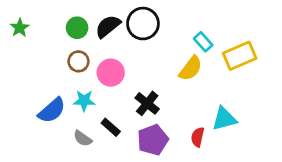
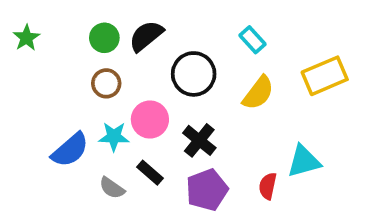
black circle: (143, 24) -> (194, 74), moved
cyan rectangle: (203, 42) -> (253, 40), moved
pink circle: (111, 73) -> (150, 119), moved

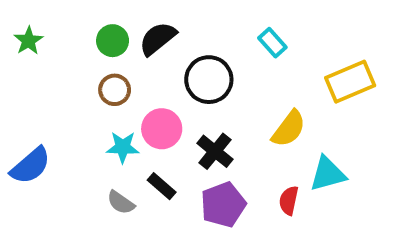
yellow semicircle: (258, 93) -> (289, 129), moved
blue semicircle: (70, 150) -> (31, 166), moved

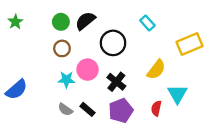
cyan triangle: (328, 174) -> (177, 94), turned -45
black rectangle: (162, 186) -> (88, 109), moved

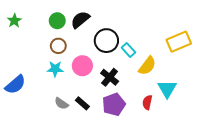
cyan rectangle: (147, 23) -> (128, 50), moved
cyan star: (66, 80) -> (55, 69), moved

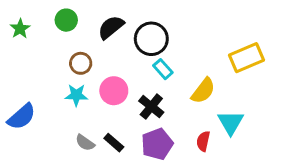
green circle: (57, 21) -> (66, 20), moved
black circle: (106, 41) -> (151, 39), moved
cyan rectangle: (128, 50) -> (163, 69), moved

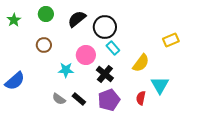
yellow rectangle: (246, 58) -> (171, 40), size x0.7
brown circle: (81, 63) -> (44, 45), moved
pink circle: (114, 91) -> (86, 55), moved
cyan star: (76, 95) -> (66, 70), moved

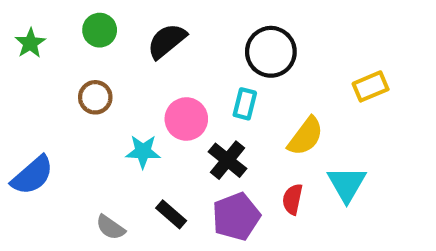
black circle: (105, 27) -> (271, 52), moved
cyan rectangle: (113, 48) -> (245, 104), turned 56
red semicircle: (141, 98) -> (293, 199), moved
gray semicircle: (59, 99) -> (110, 227), moved

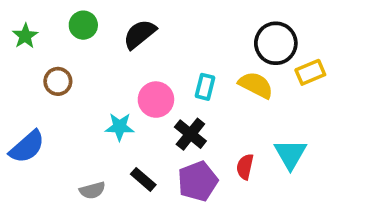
black circle: (271, 52) -> (276, 43), moved
brown circle: (95, 97) -> (58, 81), moved
yellow semicircle: (306, 136) -> (256, 85), moved, turned -100
gray semicircle: (110, 227) -> (92, 190), turned -50

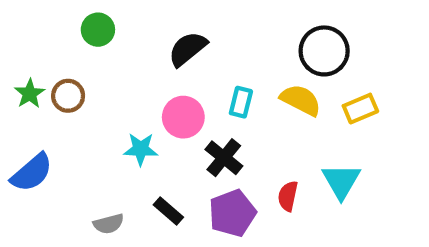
black semicircle: (140, 34) -> (188, 49), moved
green star: (25, 36) -> (30, 94), moved
yellow rectangle: (310, 72) -> (360, 109), moved

